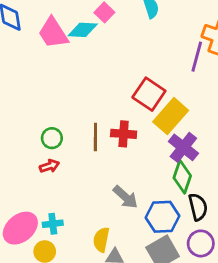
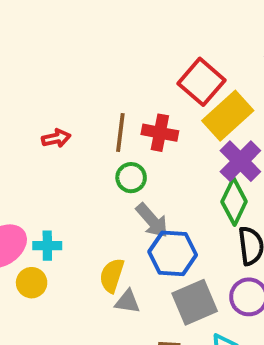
green circle: (52, 138) -> (131, 178), moved
red arrow: (49, 166) -> (56, 138), moved
blue hexagon: (163, 217) -> (173, 253), moved

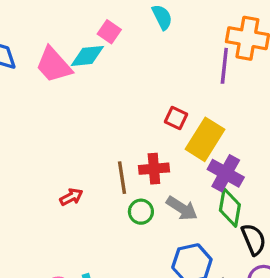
red square: (201, 82) -> (176, 118), size x0.6
gray arrow: (152, 220) -> (182, 208), moved

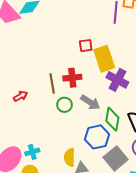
red square: (176, 118) -> (86, 46), turned -32
yellow rectangle: (205, 139) -> (104, 59), turned -50
green diamond: (230, 208) -> (112, 119), moved

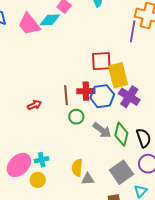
red square: (86, 46) -> (101, 61), size x1.5
gray arrow: (90, 102) -> (102, 130), moved
blue hexagon: (97, 137) -> (102, 96), moved

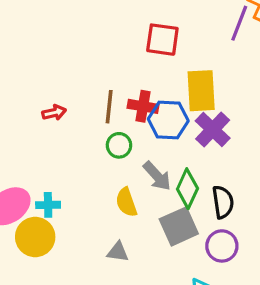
red square: (101, 61) -> (162, 40), moved
yellow semicircle: (77, 168) -> (126, 202), moved, turned -36
gray square: (121, 172) -> (179, 226), moved
yellow circle: (38, 180) -> (35, 237), size x1.5

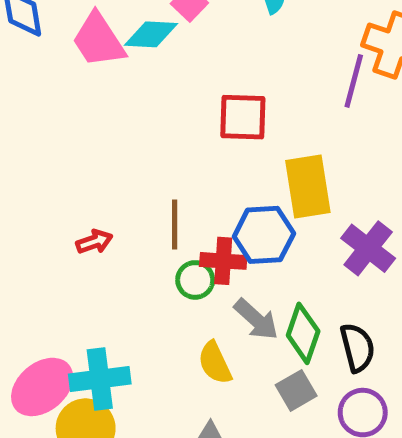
red cross: (143, 106) -> (223, 261), moved
purple cross: (213, 130) -> (368, 248), moved
cyan cross: (48, 205) -> (100, 379), size x1.6
gray square: (179, 226) -> (296, 390), size x0.7

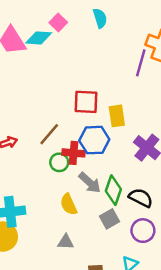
red square: (243, 117) -> (86, 102), moved
yellow rectangle: (308, 187) -> (117, 116), size x0.7
brown line: (175, 224) -> (49, 134), turned 40
black semicircle: (357, 348) -> (141, 198), turned -50

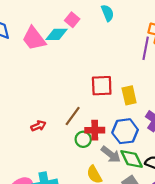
blue hexagon: (94, 140) -> (125, 131), moved
green diamond: (113, 190) -> (132, 159), turned -40

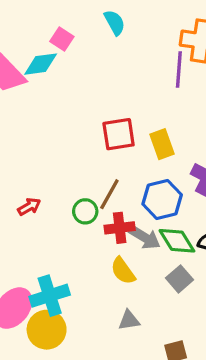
brown line: (73, 116) -> (109, 194), moved
red cross: (95, 130) -> (120, 228), moved
green circle: (83, 139) -> (85, 211), moved

